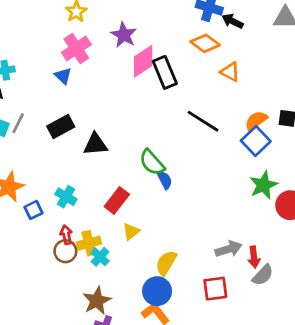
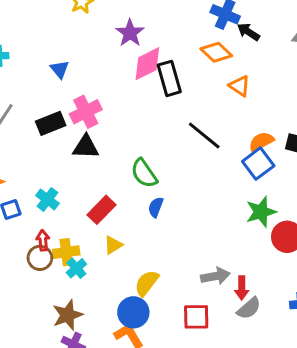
pink cross: (76, 48) -> (86, 112), moved
blue semicircle: (165, 180) -> (156, 207), moved, turned -138

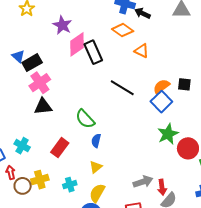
black rectangle: (51, 123) -> (32, 63), moved
red arrow: (43, 240) -> (11, 172), moved
yellow triangle: (113, 245) -> (96, 167), moved
cyan cross: (76, 268) -> (70, 185), moved, turned 32

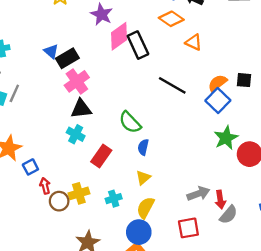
cyan cross: (22, 146) -> (76, 134), moved

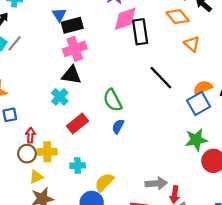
yellow triangle: (143, 178) -> (36, 177), moved
red arrow: (45, 186) -> (30, 135), moved

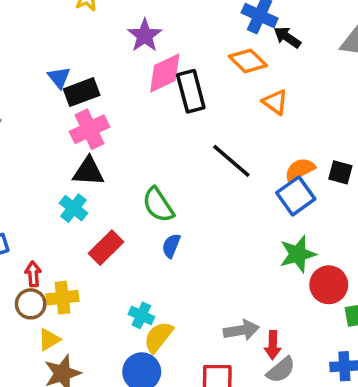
cyan cross: (78, 166) -> (141, 315), moved, turned 32

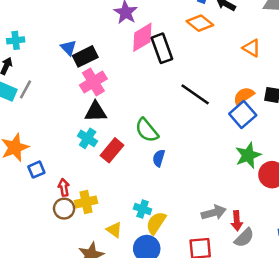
orange triangle: (275, 102) -> (251, 48), moved
red rectangle: (106, 248) -> (112, 150), moved
yellow triangle: (49, 340) -> (114, 230), moved, turned -49

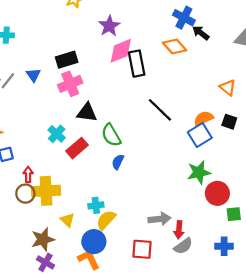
blue triangle: (68, 48) -> (33, 75), moved
orange triangle: (251, 48) -> (228, 87), moved
black triangle: (96, 112) -> (87, 113), moved
yellow cross: (86, 202) -> (46, 191), size x1.4
cyan cross: (143, 209) -> (96, 205), turned -35

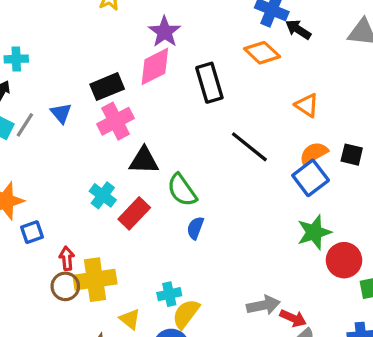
pink diamond: (121, 51) -> (155, 66), moved
orange triangle: (228, 87) -> (307, 105), moved
red arrow: (179, 230) -> (293, 318), turned -66

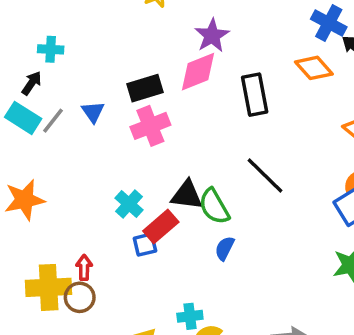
black line: (249, 147) -> (265, 176), moved
black triangle: (144, 161) -> (187, 195), moved
blue square: (32, 232) -> (145, 245), moved
yellow cross: (95, 280) -> (49, 287), moved

